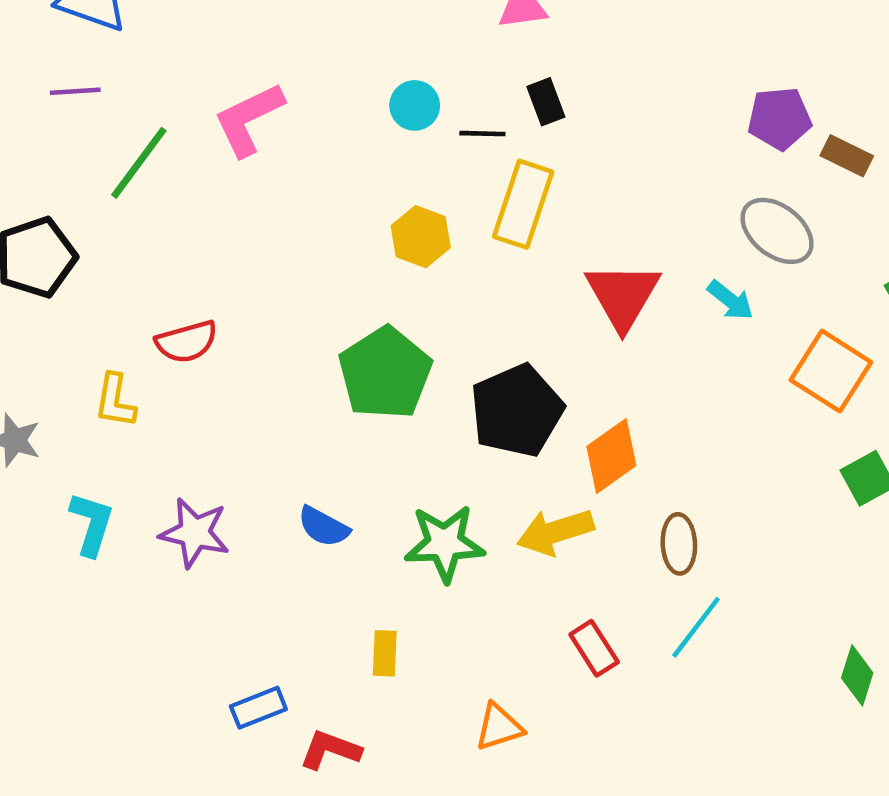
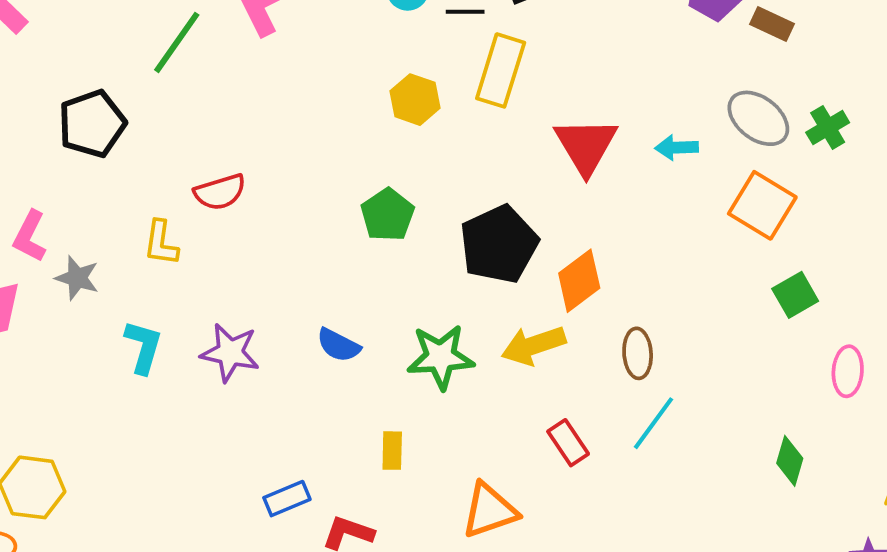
gray ellipse: (777, 231) -> (758, 118), moved
cyan arrow: (730, 300) -> (677, 148), turned 141
green pentagon: (385, 373) -> (387, 215), size x0.7
orange triangle: (499, 727) -> (489, 511), size x1.4

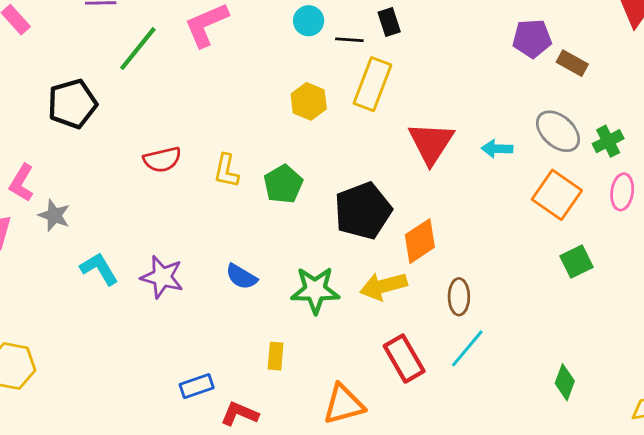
yellow L-shape: (161, 243) -> (226, 171), moved
cyan L-shape: (143, 347) -> (99, 269), turned -51
pink ellipse: (848, 371) -> (622, 192), moved
red rectangle: (568, 443) -> (404, 359), size x1.4

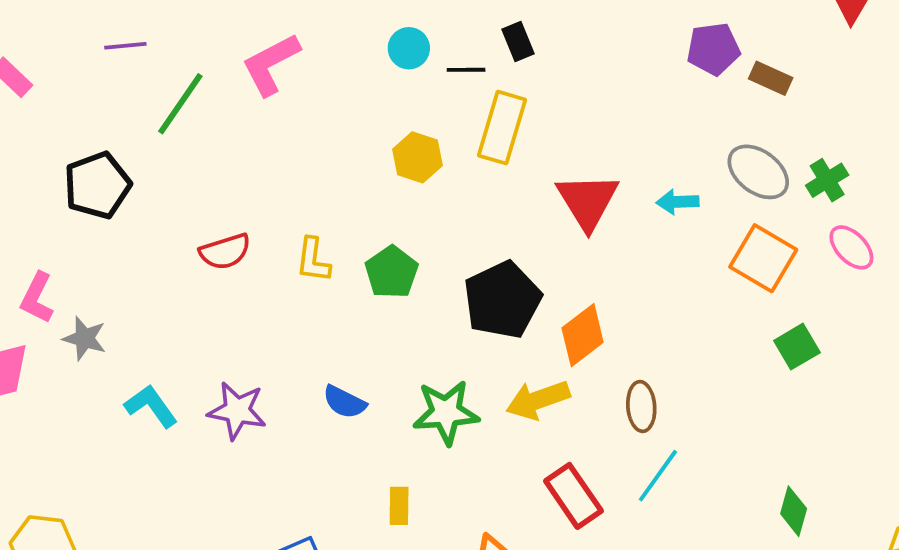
pink ellipse: (622, 192) -> (851, 247), turned -48

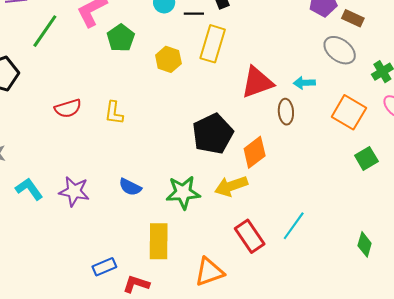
gray ellipse: (758, 172) -> (340, 50), moved
red triangle: (588, 201) -> (257, 82), turned 42
green pentagon: (392, 272) -> (121, 38), moved
brown ellipse: (641, 406) -> (286, 112), moved
yellow rectangle: (399, 506) -> (159, 241), size x1.8

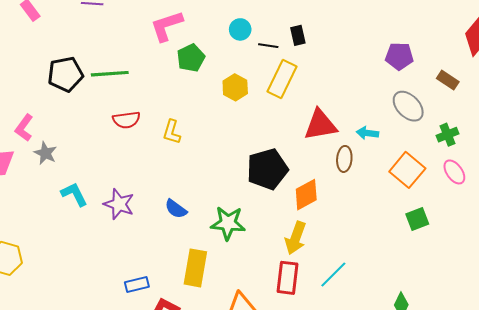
brown rectangle: (353, 18) -> (448, 80), moved
green line: (45, 31) -> (110, 74), moved, turned 42
yellow arrow: (231, 186) -> (295, 238), moved, turned -60
red rectangle: (250, 236) -> (287, 278), turned 32

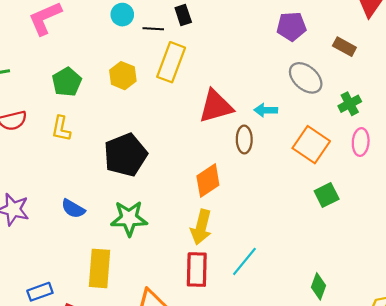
green pentagon: (191, 58) -> (67, 82), moved
black pentagon: (267, 169) -> (125, 155), moved
pink ellipse: (454, 172) -> (361, 142), turned 45

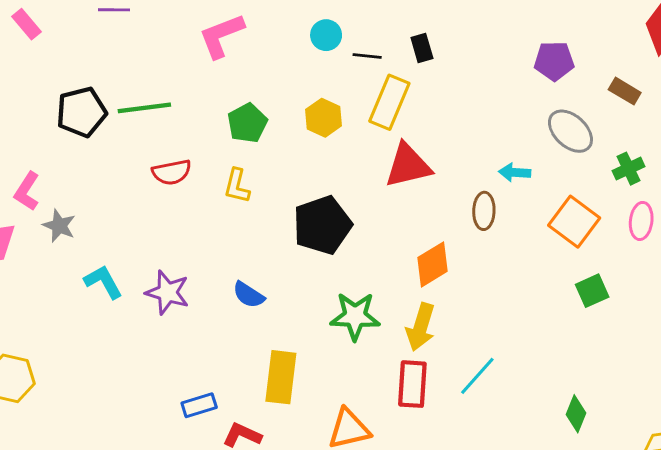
black rectangle: (183, 15) -> (422, 48), moved
red triangle: (216, 106) -> (408, 166), moved
green star: (129, 218) -> (355, 316), moved

